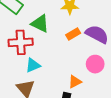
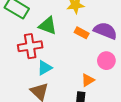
orange rectangle: (73, 34) -> (82, 33), turned 64

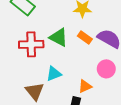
green triangle: (48, 26) -> (59, 37), moved
cyan triangle: (45, 68) -> (54, 74), moved

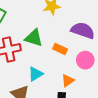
orange rectangle: (85, 38) -> (60, 49), moved

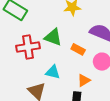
cyan triangle: (36, 74) -> (53, 72), turned 42

